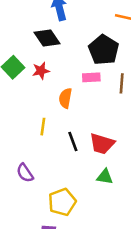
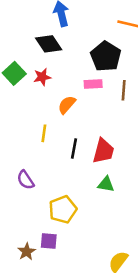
orange semicircle: (65, 98) -> (67, 105), turned 30
black line: (73, 141) -> (74, 149), turned 30
red trapezoid: (102, 144) -> (103, 151), turned -92

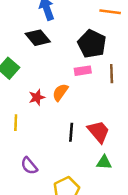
red star: (42, 77) -> (37, 97), moved
yellow line: (44, 133) -> (16, 123), moved
red trapezoid: (103, 151) -> (99, 132), turned -50

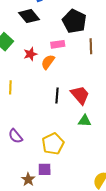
pink rectangle: (83, 71) -> (58, 44), moved
red star: (37, 97) -> (30, 54), moved
purple semicircle: (29, 166) -> (15, 136), moved

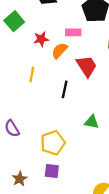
yellow line: (10, 87) -> (32, 75), moved
red trapezoid: (80, 95) -> (87, 66), moved
purple square: (45, 169) -> (52, 171), moved

